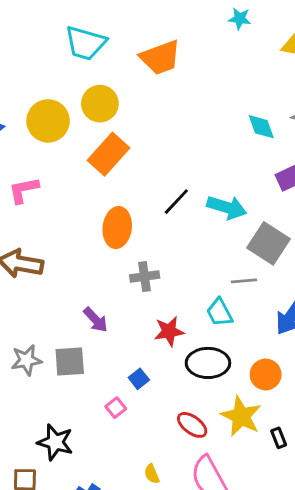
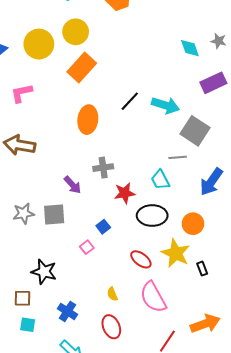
gray cross: (145, 277) -> (103, 168), moved

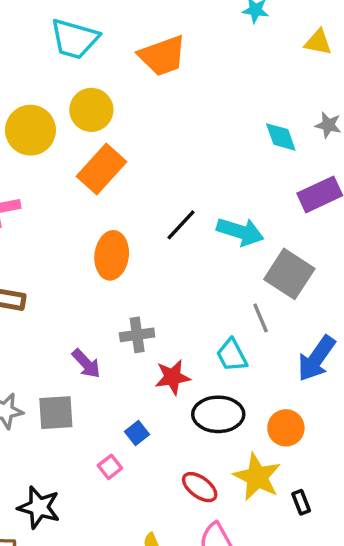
gray line: (178, 157) -> (261, 318), turned 72

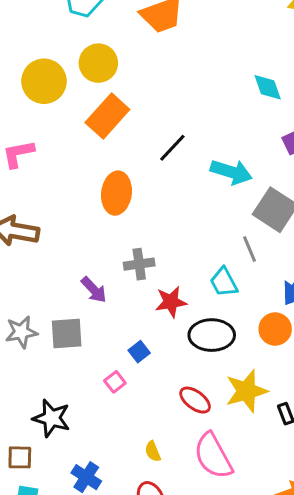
black line: (181, 225) -> (172, 148), moved
orange circle: (286, 428) -> (275, 329), moved
yellow star: (257, 477) -> (246, 391), turned 30

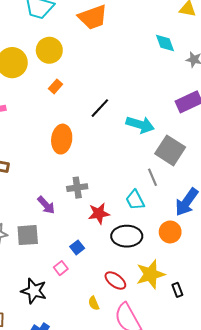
cyan diamond: (268, 87) -> (165, 43), moved
orange rectangle: (107, 116) -> (56, 86), size x0.5
black star: (52, 418) -> (34, 291), moved
yellow semicircle: (153, 451) -> (94, 303), moved

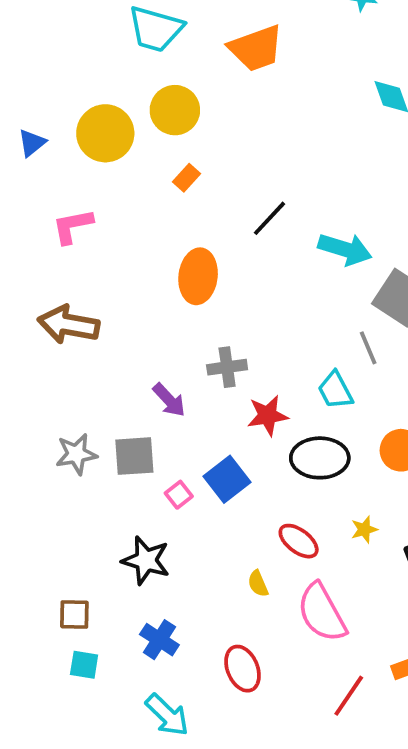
blue square: (77, 247) -> (227, 479), size x1.6
pink square: (61, 268) -> (179, 495), moved
yellow star: (151, 274) -> (364, 529), size x0.5

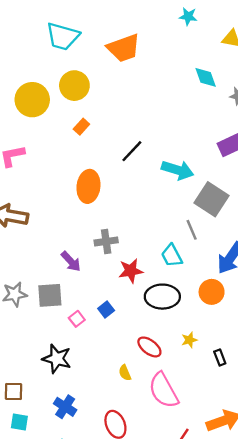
blue square: (227, 479) -> (106, 309), size x0.6

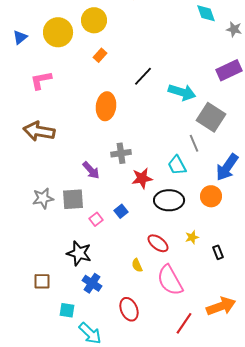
blue cross: (65, 407) -> (92, 283), moved
cyan square: (19, 422) -> (67, 310), moved

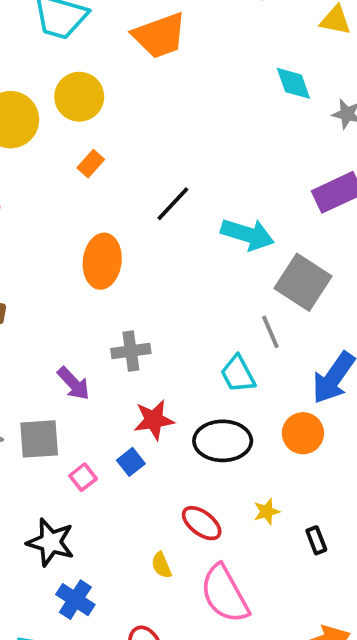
red star: (142, 178) -> (154, 420), moved

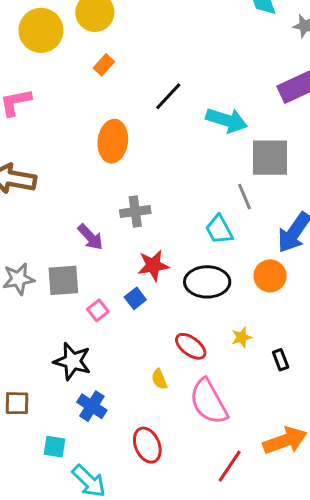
gray square: (303, 282) -> (270, 158), turned -33

